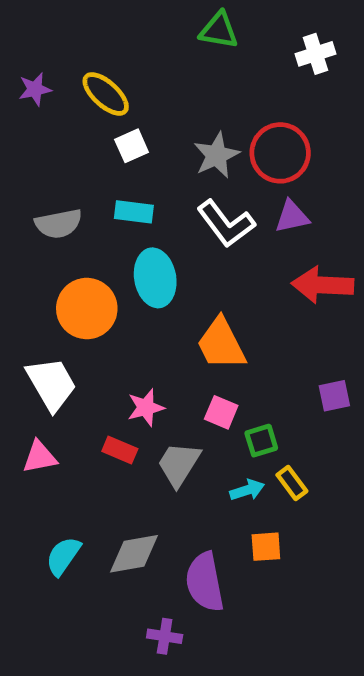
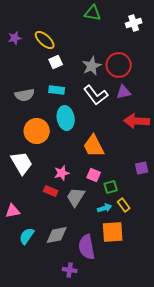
pink triangle: (40, 457) -> (13, 211), moved
orange square: (266, 547) -> (113, 232), size x1.6

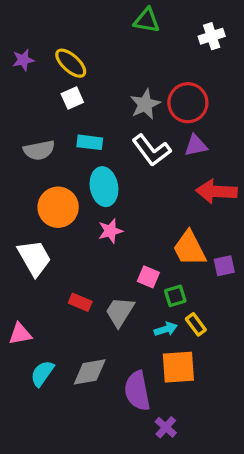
white square: (56, 62) -> (72, 98), moved
orange trapezoid: (94, 146) -> (189, 248), moved
pink star: (62, 173) -> (110, 231), moved
purple cross: (70, 270) -> (166, 427), moved, turned 32

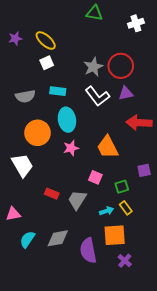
orange trapezoid: (189, 248) -> (108, 147), moved
green square: (175, 296) -> (122, 187), moved
purple cross: (166, 427) -> (125, 261), moved

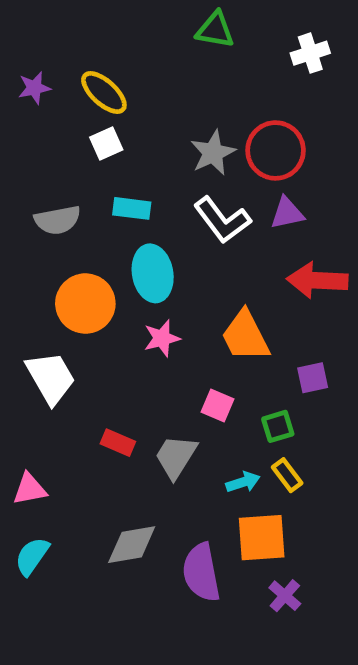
purple square: (144, 170) -> (313, 378), moved
cyan semicircle: (27, 239) -> (32, 556), moved

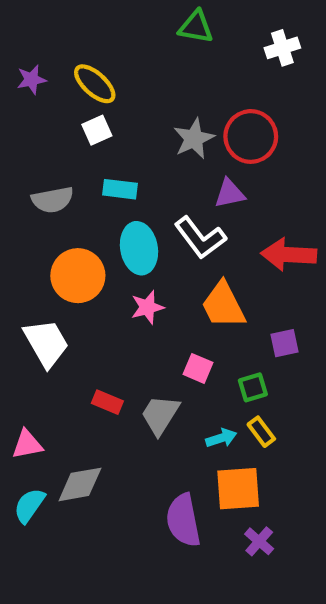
purple triangle: (287, 213) -> (230, 193), moved
white L-shape: (222, 220) -> (200, 238), moved
gray diamond: (132, 545) -> (80, 484), moved

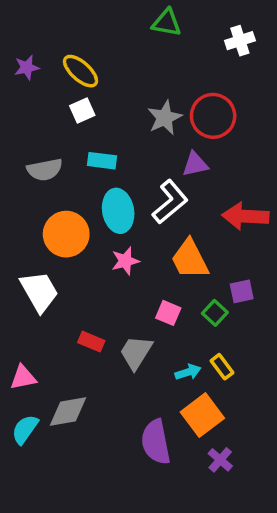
white L-shape: (200, 238) -> (170, 202), turned -93
green square: (253, 387) -> (215, 313), moved, turned -30
orange square: (238, 489) -> (202, 415), turned -33

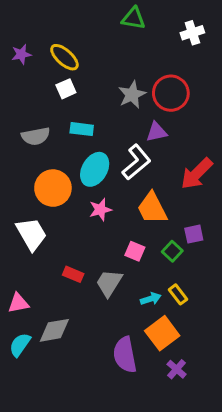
cyan ellipse: (118, 211) -> (95, 169), turned 40
red arrow: (245, 216) -> (197, 174), turned -48

